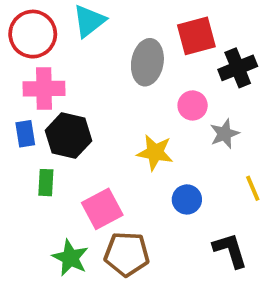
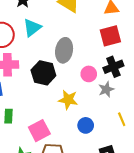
red square: (196, 36) -> (110, 36), moved
black cross: (238, 68) -> (113, 67), moved
black hexagon: (68, 136) -> (43, 73), moved

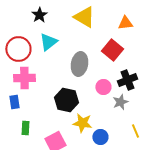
red square: (110, 36) -> (112, 50), moved, turned -35
black hexagon: (43, 73) -> (66, 100), moved
yellow star: (68, 100) -> (82, 123), moved

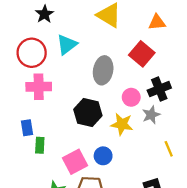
black star: (39, 15) -> (45, 14), moved
blue rectangle: (14, 102) -> (27, 128), moved
yellow star: (82, 123) -> (122, 124), moved
blue circle: (100, 137) -> (103, 156), moved

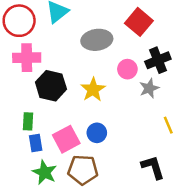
gray ellipse: (103, 70) -> (97, 40), turned 72
black hexagon: (88, 112) -> (51, 86), moved
yellow star: (122, 124) -> (93, 90), moved, turned 30
blue rectangle: (27, 128) -> (36, 143), moved

